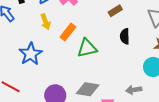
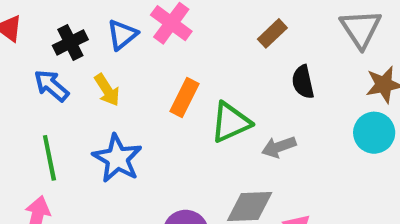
yellow arrow: (45, 22) -> (107, 90), moved
gray arrow: (134, 90) -> (279, 147), moved

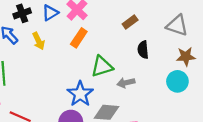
gray triangle: (361, 29) -> (177, 25), turned -45
orange rectangle: (185, 97) -> (79, 38), moved
blue star: (117, 158) -> (80, 94), moved

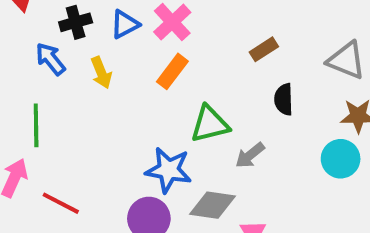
gray arrow: (126, 83) -> (250, 155), turned -30
blue star: (80, 94) -> (169, 170), turned -30

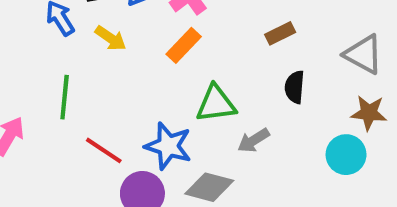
yellow arrow: (101, 73) -> (111, 38), turned -40
green line: (36, 125) -> (65, 97), moved
red line: (61, 203) -> (104, 150), moved

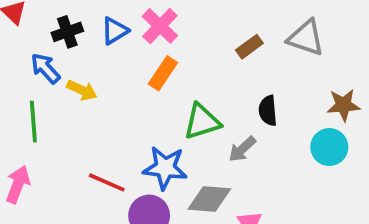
yellow arrow: (111, 38) -> (82, 90), moved
gray triangle: (363, 54) -> (306, 38), moved
black semicircle: (295, 87) -> (268, 111), moved
green line: (65, 97) -> (33, 122), moved

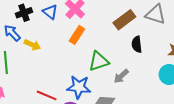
blue triangle: (115, 31) -> (50, 12), turned -49
brown rectangle: (249, 47) -> (124, 20), size x1.5
black semicircle: (268, 111) -> (137, 44), moved

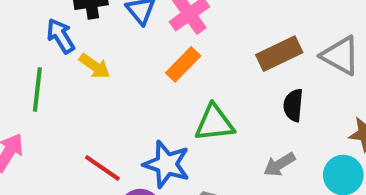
gray arrow: (121, 76) -> (279, 164), moved

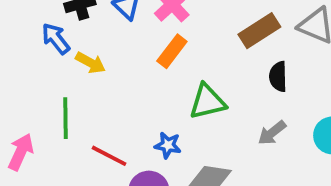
green line: (37, 90) -> (65, 118), moved
blue star: (167, 164) -> (168, 145), size x0.6

